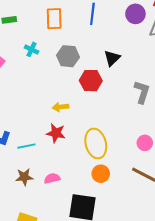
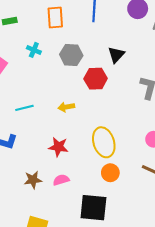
red star: (56, 133) -> (58, 147), moved
cyan line: (26, 146) -> (24, 108), moved

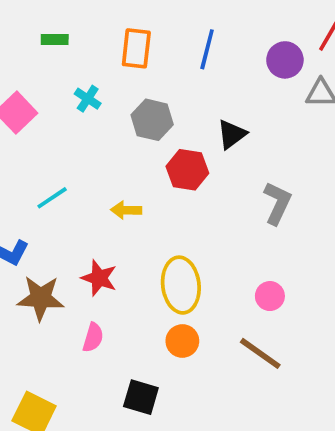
cyan line: (24, 108) -> (52, 198), turned -30
brown star: (33, 180) -> (41, 298), moved, size x1.4
pink semicircle: (61, 180) -> (93, 337), turned 112
black square: (93, 208) -> (141, 397), size x0.7

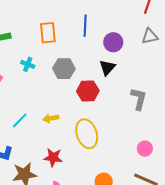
purple circle: (285, 60) -> (113, 42), moved
yellow arrow: (126, 210) -> (51, 118), moved
yellow ellipse: (181, 285) -> (87, 134), moved

